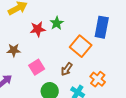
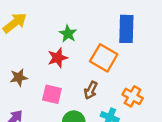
red star: (38, 29) -> (58, 58), moved
pink square: (37, 67) -> (52, 94), turned -35

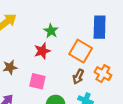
brown arrow: (91, 90) -> (78, 77), moved
orange cross: (133, 96) -> (103, 74), moved

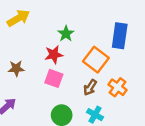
pink square: (37, 81) -> (54, 78), moved

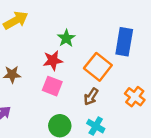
orange cross: (118, 87) -> (135, 97), moved

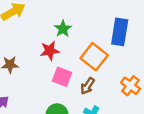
pink square: (52, 86) -> (62, 77), moved

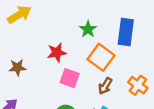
green star: (63, 29) -> (88, 29), moved
brown arrow: (88, 86) -> (105, 86), moved

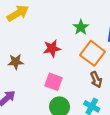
pink square: (70, 78) -> (54, 82), moved
brown arrow: (105, 86) -> (96, 80), turned -56

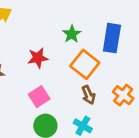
pink square: (54, 82) -> (39, 97), turned 36

